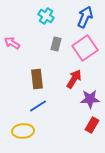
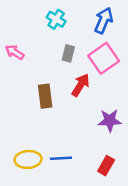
red arrow: (74, 79) -> (80, 85), moved
blue line: (38, 106) -> (61, 158), moved, turned 30
red rectangle: (92, 125) -> (106, 166), moved

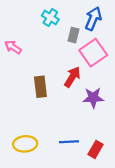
gray rectangle: (68, 53) -> (73, 35), moved
purple star: (110, 120) -> (93, 98), moved
blue line: (61, 158) -> (69, 142), moved

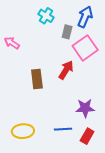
purple star: (93, 98) -> (85, 108), moved

